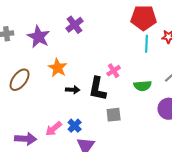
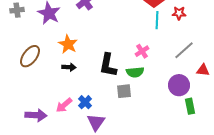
pink cross: (114, 71) -> (142, 51), moved
green semicircle: (143, 86) -> (135, 72), moved
black arrow: (73, 90) -> (69, 67), moved

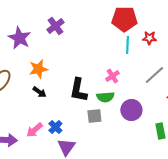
orange star: (68, 44) -> (38, 69), turned 30
black arrow: (69, 67) -> (39, 92), turned 32
purple circle: (179, 85) -> (131, 110), moved

